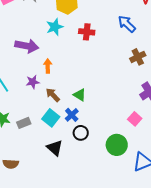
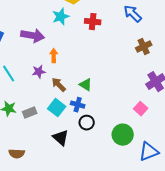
blue cross: (72, 115) -> (78, 105), turned -32

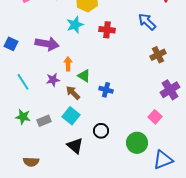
green triangle: (86, 85) -> (84, 76), moved
blue cross: (78, 105) -> (106, 90), moved

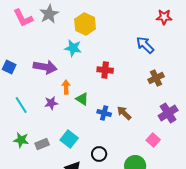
cyan star: (75, 25) -> (73, 48), turned 30
red cross: (107, 30) -> (105, 70), moved
brown arrow: (73, 93) -> (124, 113), moved

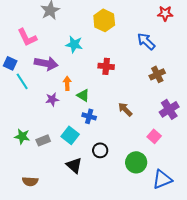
pink L-shape: (23, 18) -> (27, 37), moved
yellow hexagon: (85, 24) -> (104, 20), moved
cyan line: (21, 105) -> (22, 81), moved
blue cross: (104, 113) -> (89, 116), moved

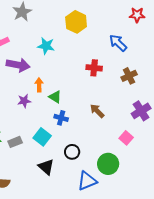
red cross: (106, 66) -> (94, 68), moved
blue triangle: (162, 179) -> (87, 181), moved

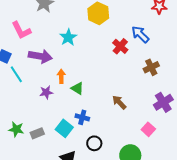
cyan star: (46, 46) -> (68, 37), turned 30
red cross: (94, 68) -> (120, 46), moved, turned 35
blue cross: (61, 118) -> (82, 117), moved

